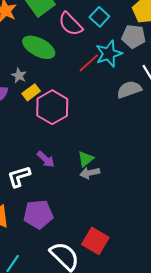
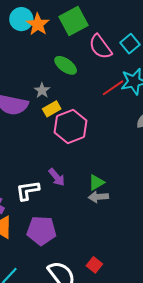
green ellipse: (39, 47) -> (66, 65), size x0.7
red square: (95, 241) -> (94, 265), size x0.6

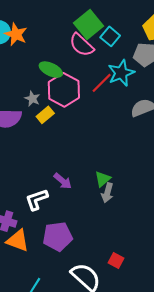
green square: (74, 21) -> (89, 25), moved
pink hexagon: (71, 127) -> (64, 90), moved
gray arrow: (98, 197) -> (107, 193), turned -60

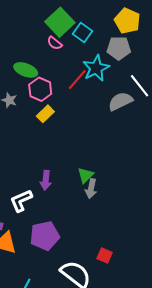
pink semicircle: (82, 45) -> (55, 43), size x0.6
pink hexagon: (64, 90) -> (40, 89), size x0.7
yellow rectangle: (45, 115) -> (45, 114), moved
purple arrow: (63, 181) -> (46, 180), turned 60

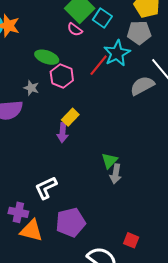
yellow rectangle: (45, 114) -> (70, 117), moved
purple arrow: (46, 180) -> (63, 133), moved

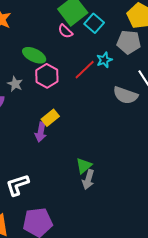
cyan star: (117, 53) -> (104, 60), size x0.6
gray semicircle: (142, 86) -> (126, 95), turned -140

